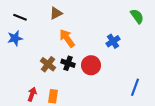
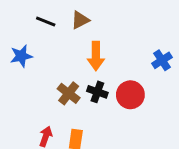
black line: (20, 17) -> (46, 22), moved
orange arrow: (67, 38) -> (96, 56), turned -144

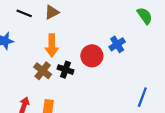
orange arrow: (96, 56) -> (52, 46), moved
red circle: (130, 95) -> (92, 56), moved

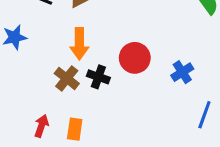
blue cross: (117, 44) -> (182, 72), moved

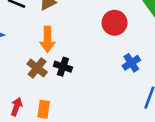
red circle: (135, 58) -> (115, 23), moved

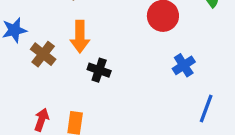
brown cross: (37, 68) -> (43, 54), moved

